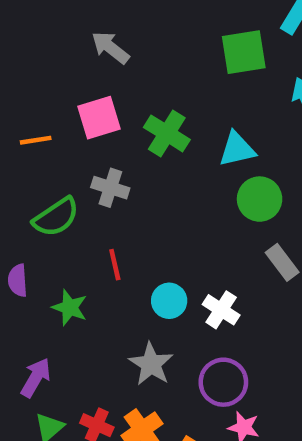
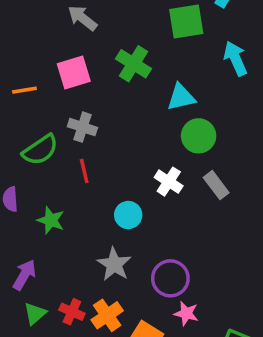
green cross: (167, 133) -> (133, 64), moved
red line: (115, 265) -> (84, 171), moved
white cross: (221, 310) -> (169, 182), moved

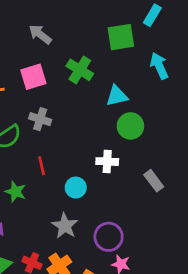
red line: (84, 171) -> (42, 166), moved
white cross: (169, 182) -> (107, 162), turned -30
gray rectangle: (216, 185) -> (154, 181), moved

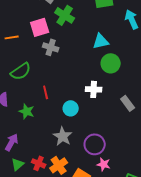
green cross: (80, 70) -> (65, 15), moved
gray cross: (40, 119) -> (51, 47), moved

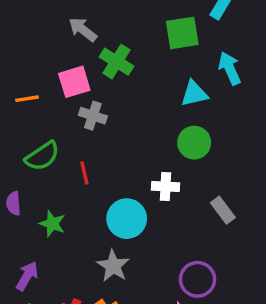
cyan triangle: (101, 41) -> (194, 94), moved
red line: (46, 92) -> (84, 173), moved
cyan circle: (71, 108) -> (127, 219), size x1.5
purple circle: (95, 144) -> (198, 279), moved

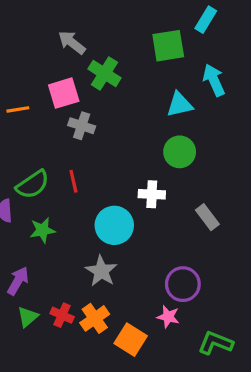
green semicircle: (42, 156) -> (33, 185), moved
green star: (52, 224) -> (42, 230), turned -30

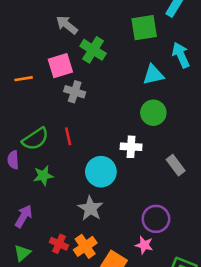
green triangle: (28, 317) -> (22, 253), moved

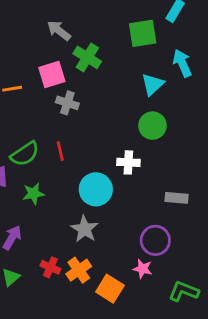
cyan triangle: (153, 75) -> (152, 84), turned -30
gray rectangle: (176, 165) -> (177, 198), moved, turned -48

